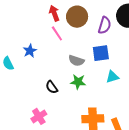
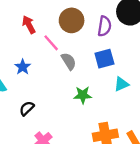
red arrow: (54, 13) -> (29, 25), moved
gray semicircle: (76, 61) -> (69, 61), moved, turned -133
black semicircle: (52, 87) -> (27, 108), moved, turned 88

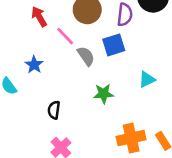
blue square: (104, 59) -> (114, 45), moved
black semicircle: (27, 108) -> (54, 110), moved, turned -35

